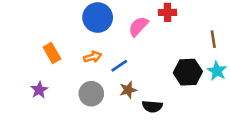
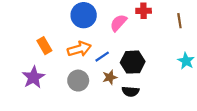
brown line: (213, 39) -> (179, 21), moved
orange arrow: (93, 57) -> (79, 49), size x1.5
black hexagon: (188, 72) -> (133, 62), moved
purple star: (39, 90) -> (33, 77), size x1.5

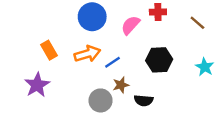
brown line: (179, 21) -> (197, 23), turned -40
black hexagon: (133, 62) -> (159, 60), moved
gray circle: (78, 81) -> (101, 100), moved

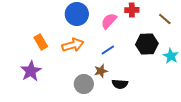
black hexagon: (159, 60) -> (147, 44), moved
blue line: (112, 62) -> (108, 50), moved

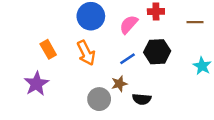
brown line: (165, 19) -> (195, 22), turned -40
black hexagon: (147, 44) -> (157, 52), moved
orange arrow: (73, 45) -> (86, 53), turned 80

